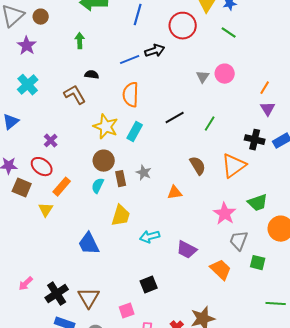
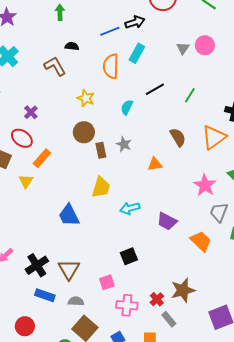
yellow star: (106, 127) -> (86, 98), size x0.7
cyan rectangle: (135, 132) -> (137, 53), moved
cyan semicircle: (98, 186) -> (127, 107), moved

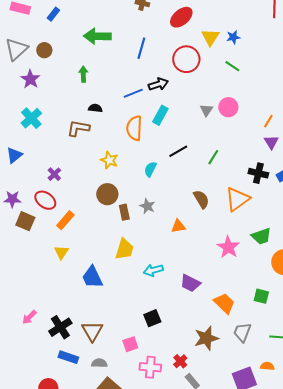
brown L-shape: (55, 66) -> (78, 128), turned -50
yellow triangle: (26, 181) -> (61, 252), moved
gray trapezoid: (219, 212) -> (242, 332), moved
brown star: (183, 290) -> (206, 338), moved

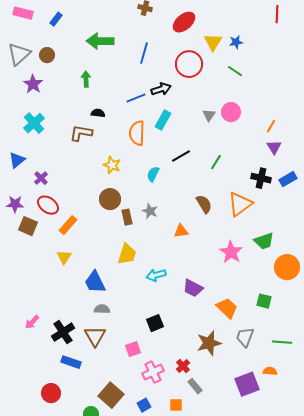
purple cross: (54, 174) -> (41, 178), moved
gray semicircle: (99, 363) -> (102, 309), moved
pink cross: (150, 367) -> (153, 372), turned -30

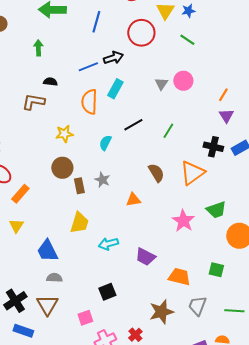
yellow star: (112, 165) -> (64, 134), turned -30
orange trapezoid: (227, 308) -> (179, 277), turned -30

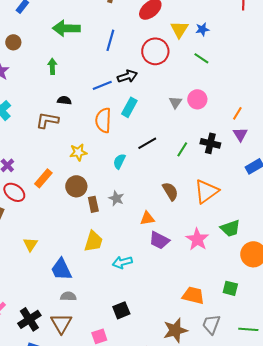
black cross: (213, 147) -> (210, 143), moved
orange rectangle: (20, 194) -> (43, 178), moved
purple trapezoid: (145, 257) -> (159, 240), moved

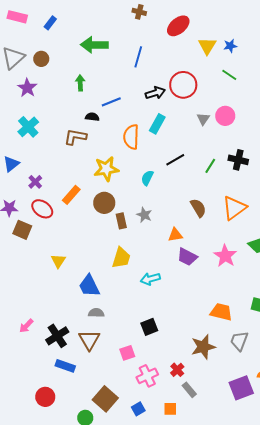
red circle: (155, 51) -> (183, 85), moved
blue line: (102, 85) -> (111, 102), moved
yellow star: (78, 152) -> (106, 169), size x1.4

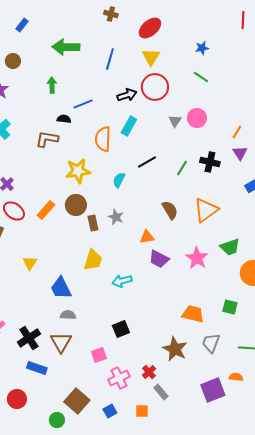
yellow triangle: (207, 46) -> (151, 57), moved
orange rectangle: (71, 195) -> (46, 210), moved
brown star: (203, 347) -> (175, 349), turned -30

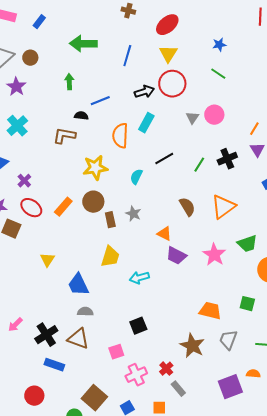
black cross: (210, 162) -> (227, 159), turned -36
orange triangle: (147, 237) -> (164, 234), turned 35
brown triangle: (61, 342) -> (78, 339), turned -40

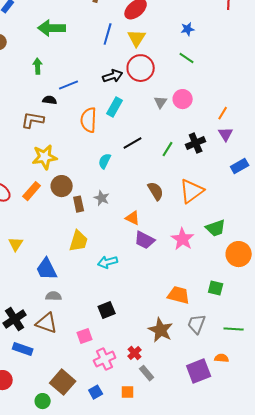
blue line: (127, 56) -> (108, 34), moved
yellow star: (95, 168) -> (45, 157), moved

